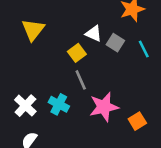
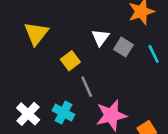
white triangle: (94, 34) -> (100, 37), turned 42
yellow square: (77, 53) -> (70, 61), moved

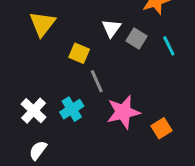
yellow square: (70, 61) -> (79, 53), turned -30
cyan cross: (63, 113) -> (72, 109), turned 30

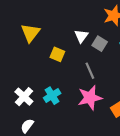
gray line: (97, 81) -> (90, 71), moved

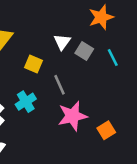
gray line: (90, 71) -> (60, 85), moved
cyan cross: (52, 96) -> (26, 102), moved

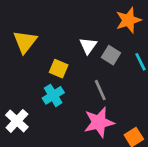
gray line: (60, 85) -> (100, 90), moved
cyan cross: (26, 102) -> (53, 95), moved

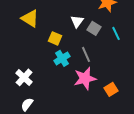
yellow triangle: (25, 42) -> (30, 18), turned -36
cyan cross: (53, 95) -> (62, 58), moved

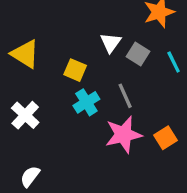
yellow triangle: (30, 18) -> (25, 54), moved
white cross: (24, 77) -> (25, 115), moved
orange square: (111, 89) -> (165, 138), moved

